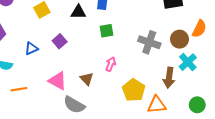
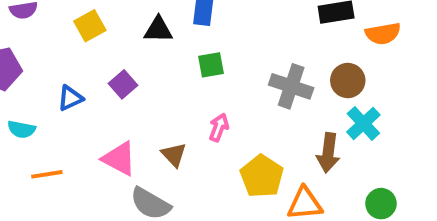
orange semicircle: (199, 29) -> (383, 34), moved, turned 54

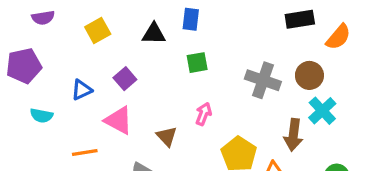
orange semicircle: (383, 34) -> (338, 37), turned -40
pink triangle: (119, 159) -> (119, 120), moved
orange line: (47, 174) -> (85, 152), moved

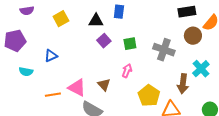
green square: (197, 63) -> (130, 44), moved
brown circle: (309, 75) -> (193, 36), moved
purple square: (125, 79) -> (104, 41), moved
pink triangle: (119, 120) -> (77, 88), moved

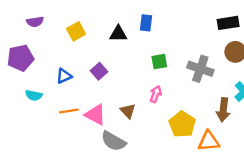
purple square: (104, 41) -> (99, 71), moved
orange line: (53, 95) -> (69, 111), moved

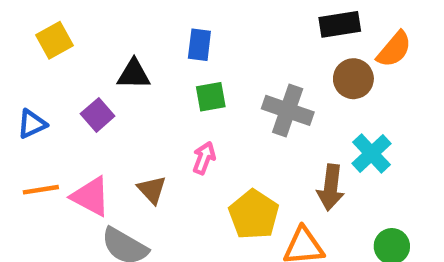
blue rectangle: (146, 23) -> (199, 45), moved
black triangle: (118, 34) -> (134, 74), moved

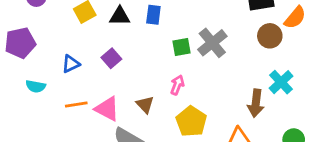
blue rectangle: (199, 45) -> (153, 15), moved
black triangle: (134, 74) -> (120, 16), moved
gray cross: (288, 110) -> (212, 43), moved, turned 32
yellow pentagon: (254, 215) -> (191, 121), moved

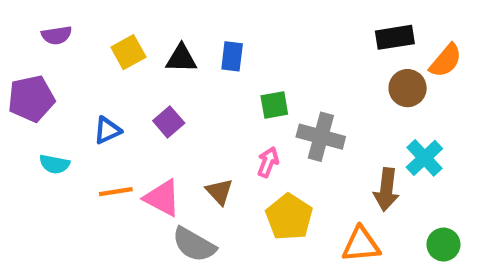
gray cross: (212, 43) -> (321, 137), moved, turned -36

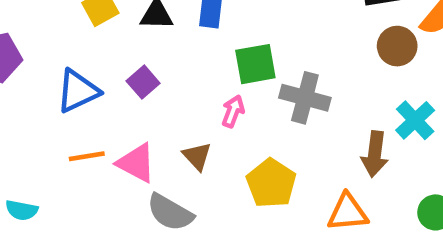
green square: (274, 105) -> (255, 64), size x1.4
blue triangle: (107, 130) -> (78, 91), size x1.5
pink arrow: (268, 162) -> (233, 111), moved
cyan semicircle: (54, 164) -> (22, 210), moved

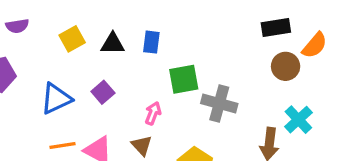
pink arrow: (233, 111) -> (153, 113), moved

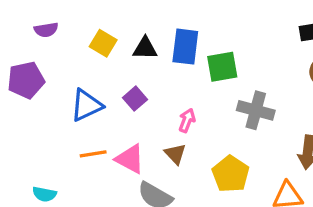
yellow square: (72, 39) -> (103, 43), turned -30
blue rectangle: (151, 42) -> (185, 47), size x1.5
green square: (184, 79) -> (222, 67), moved

